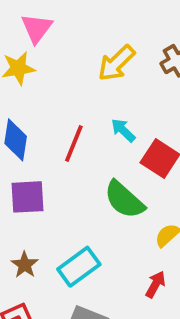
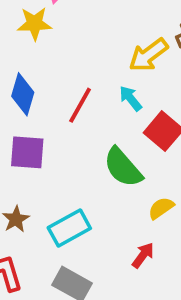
yellow arrow: (116, 63) -> (148, 55), moved

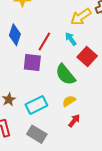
purple square: (27, 152) -> (32, 62), moved
yellow semicircle: (161, 208) -> (69, 101), moved

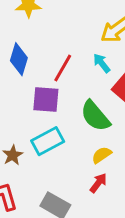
cyan rectangle: (36, 105) -> (48, 141), moved
red arrow: (74, 121) -> (98, 183), moved

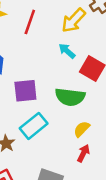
red line: (63, 68) -> (30, 22), moved
green semicircle: (95, 116) -> (70, 97), turned -32

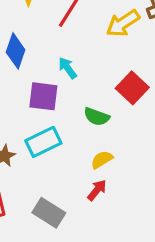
cyan arrow: (67, 51) -> (68, 68), moved
green semicircle: (70, 97) -> (97, 117), size x0.7

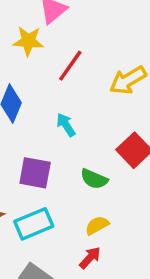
purple square: (43, 96) -> (35, 173), moved
cyan rectangle: (43, 142) -> (34, 224), moved

